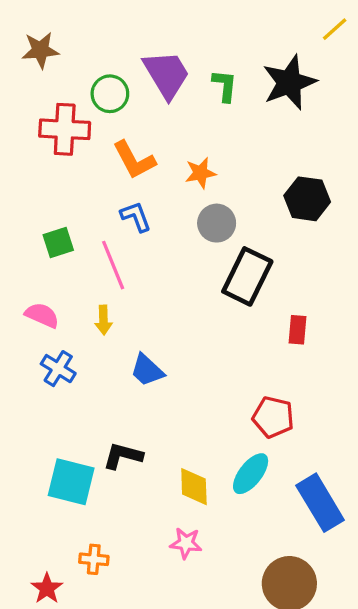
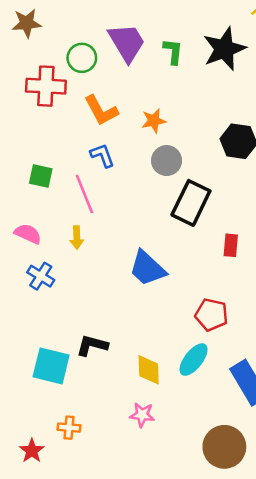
green square: (58, 242) -> (41, 176), turned 30
blue trapezoid: (147, 370) -> (147, 268), moved, size x1.4

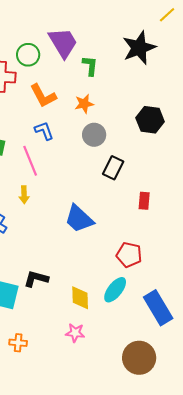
green L-shape: (173, 51) -> (90, 66), moved
black rectangle: (191, 203) -> (113, 168), size x0.7

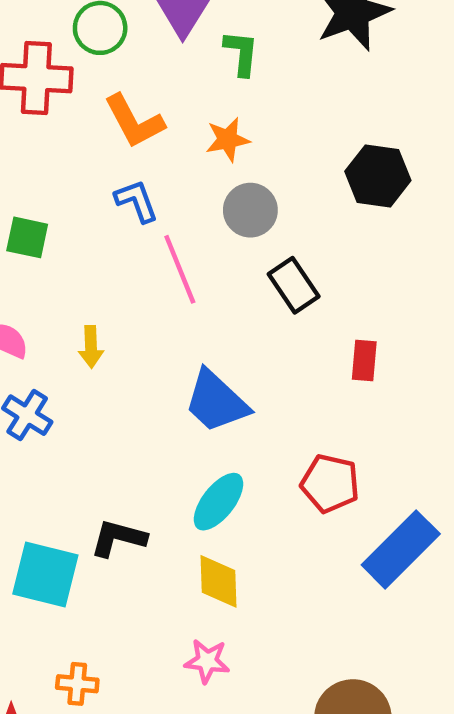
pink line: (30, 161) -> (180, 269), moved
black rectangle: (113, 168) -> (294, 285), turned -60
cyan ellipse: (115, 290) -> (218, 502), moved
blue rectangle: (158, 308) -> (401, 549), moved, turned 76

